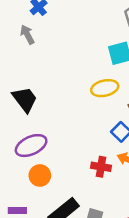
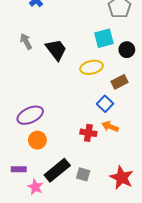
gray arrow: (27, 34) -> (26, 41), moved
black trapezoid: (25, 99) -> (56, 50), moved

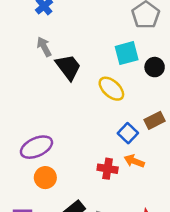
gray arrow: (26, 41) -> (44, 47), moved
yellow ellipse: (91, 67) -> (111, 89), turned 55
brown rectangle: (120, 82) -> (155, 120), moved

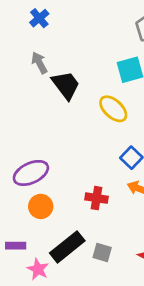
red cross: (108, 169) -> (97, 198), moved

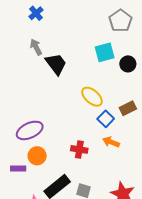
yellow ellipse: (113, 109) -> (92, 97), moved
purple rectangle: (16, 246) -> (18, 168), moved

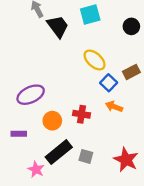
cyan square: (105, 52) -> (90, 14), moved
orange circle: (37, 156) -> (52, 121), moved

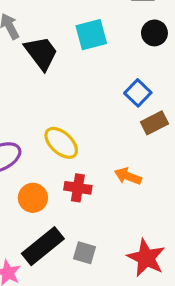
black circle: (131, 26) -> (154, 33), moved
yellow ellipse: (95, 60) -> (61, 143), moved
blue square: (109, 83) -> (138, 93), moved

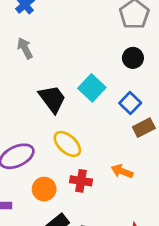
black circle: (154, 33) -> (133, 58), moved
cyan square: (91, 35) -> (92, 88), moved, turned -32
black trapezoid: (41, 53) -> (52, 99), moved

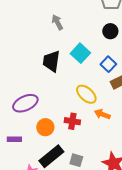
gray arrow: (25, 48) -> (57, 22), moved
black trapezoid: (52, 99) -> (51, 61), turned -135
yellow ellipse: (67, 144) -> (86, 94), moved

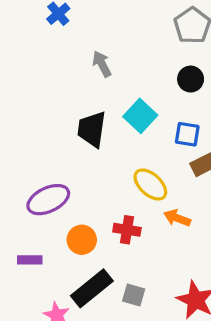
blue square: (108, 64) -> (187, 134), turned -35

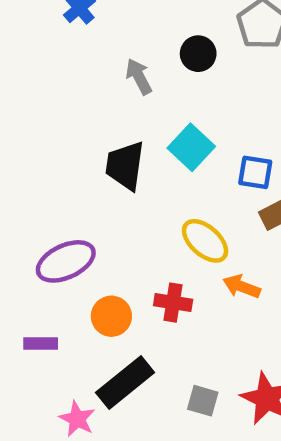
black circle: (191, 79) -> (198, 54), moved
gray square: (134, 295) -> (203, 401), moved

